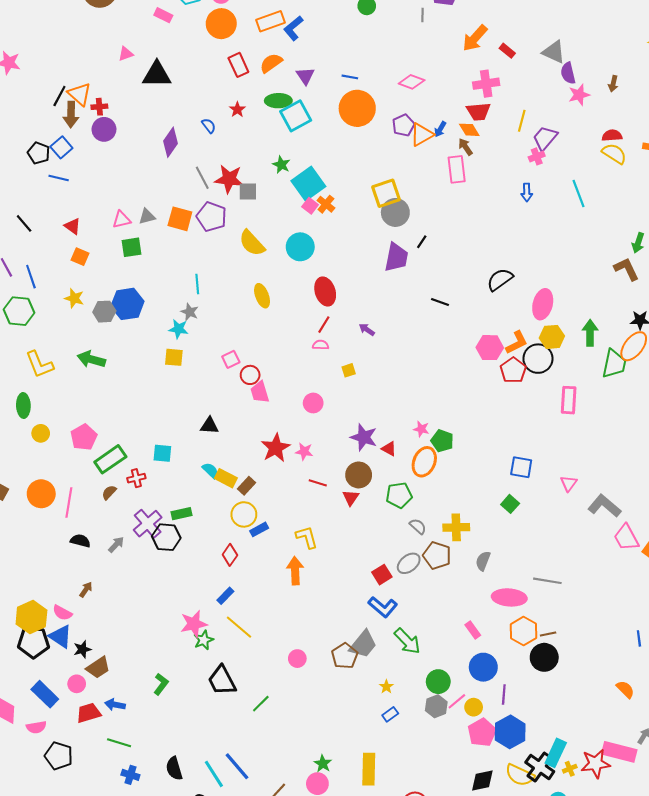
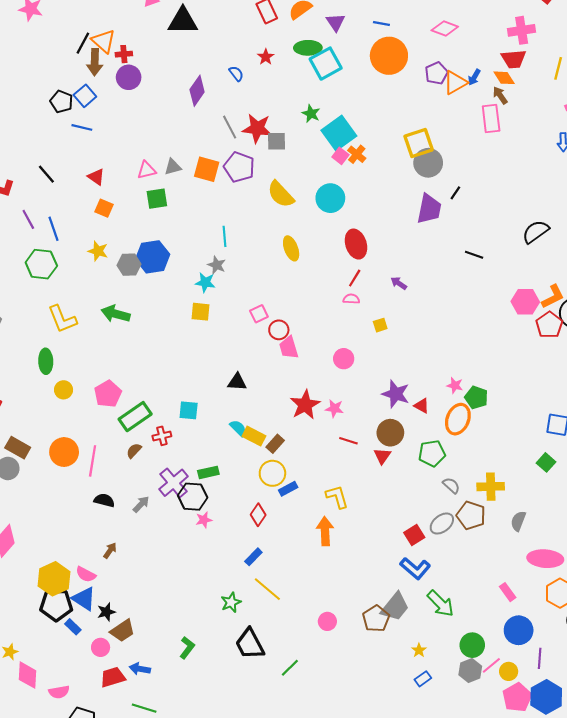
pink star: (194, 624) -> (204, 520), moved, size x0.6
blue rectangle: (45, 694) -> (73, 627), moved, size x0.6

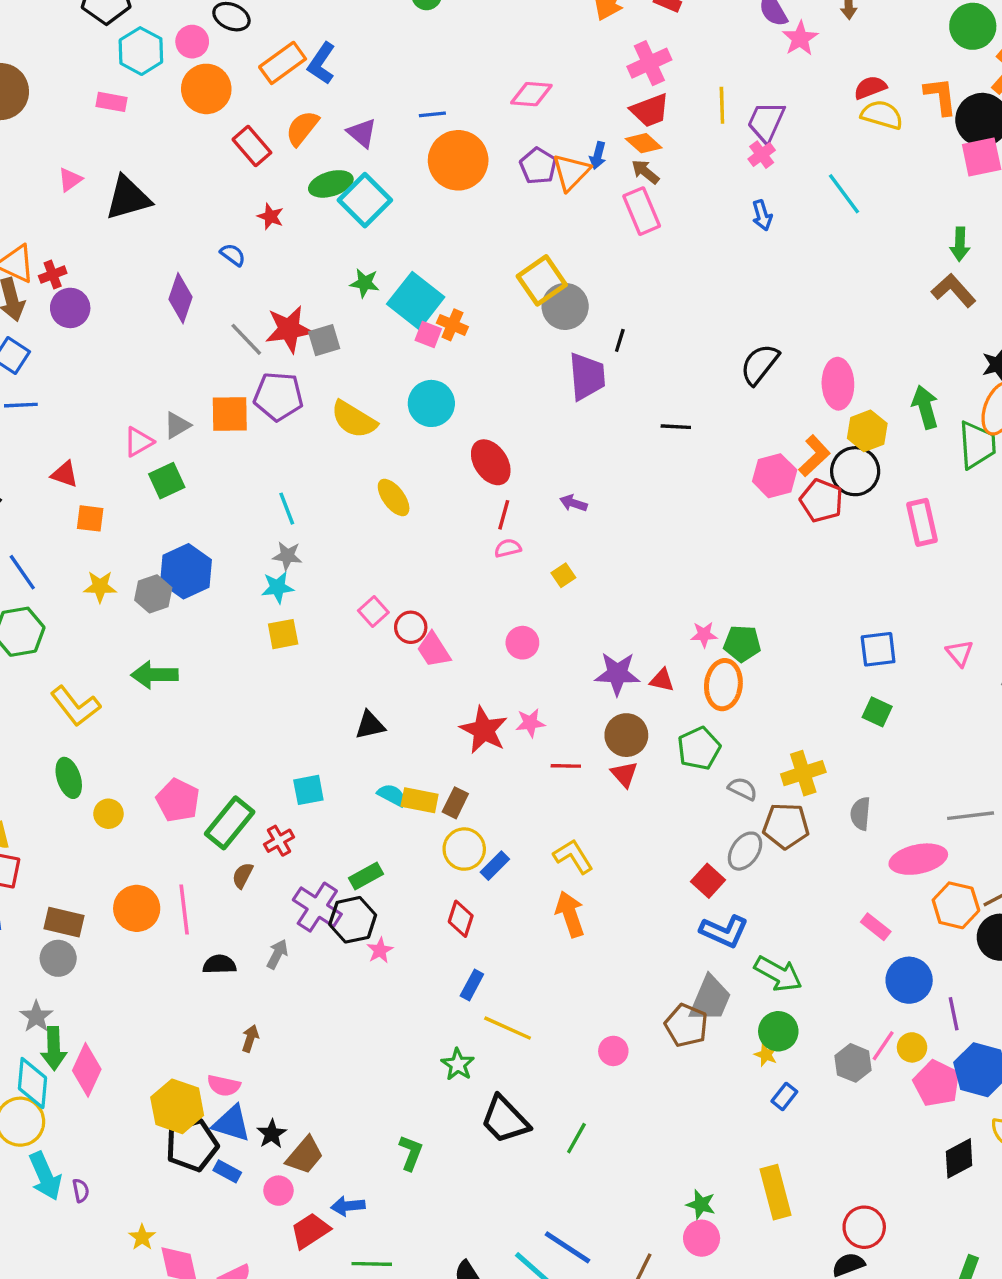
green circle: (472, 645) -> (778, 1031), moved

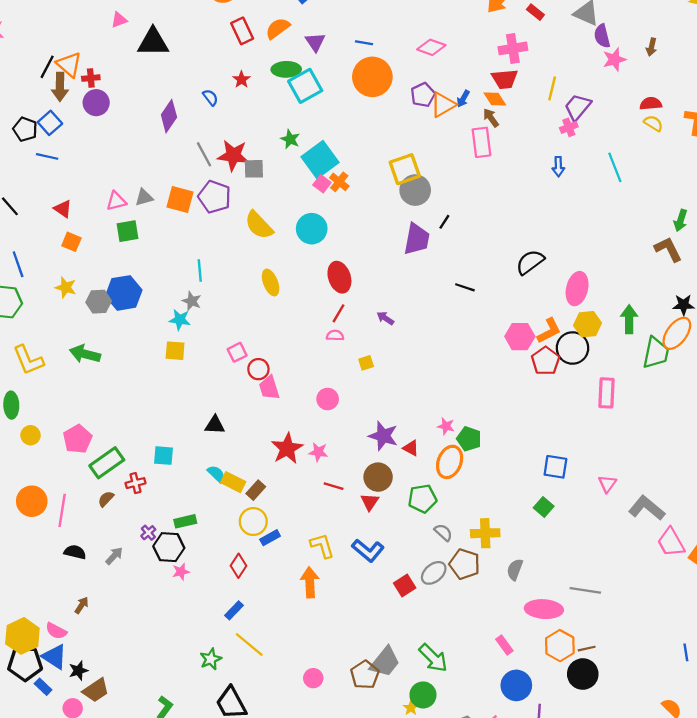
yellow semicircle: (882, 115) -> (653, 123), size x0.7
purple cross: (317, 907) -> (148, 533), size x0.5
blue L-shape: (724, 931) -> (368, 550), moved

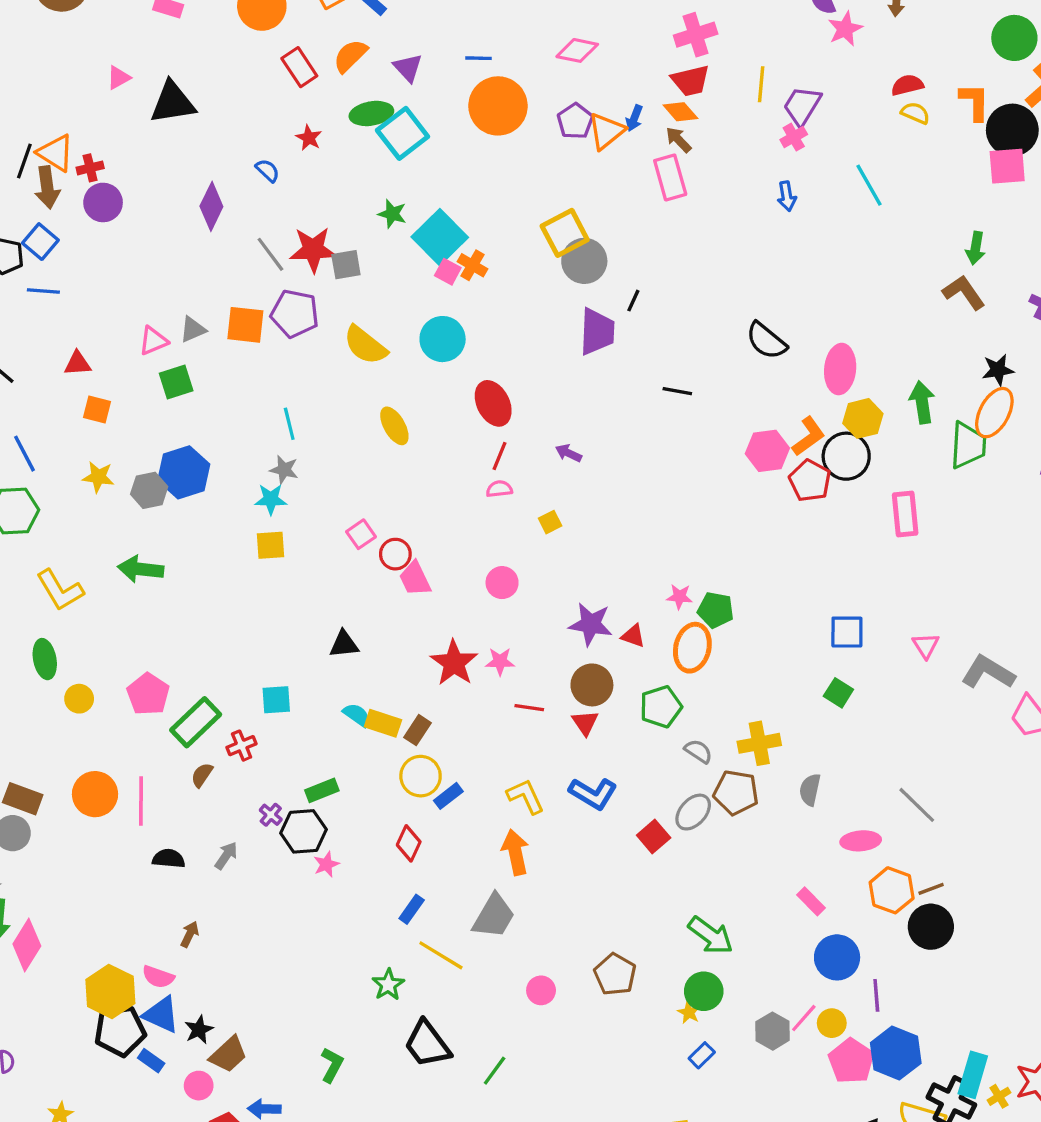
red triangle: (63, 209) -> (78, 363), turned -30
black semicircle: (530, 262) -> (766, 341), turned -96
gray line: (585, 590) -> (917, 805), turned 44
pink ellipse: (544, 609) -> (861, 841), size x0.7
gray trapezoid: (385, 662) -> (494, 916), moved

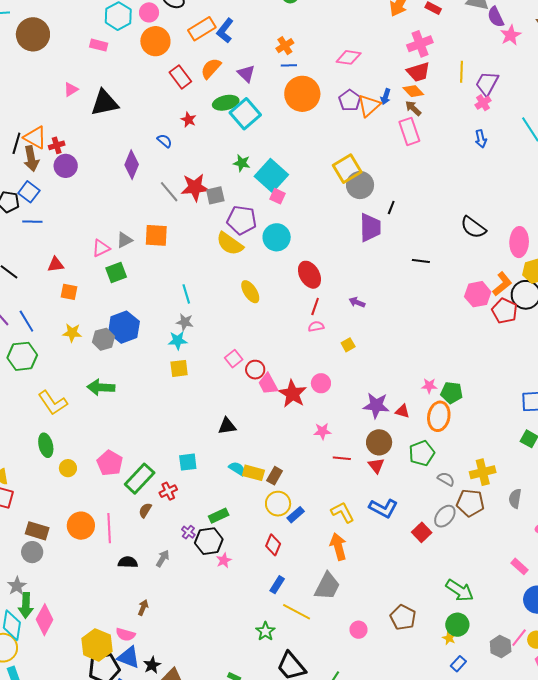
orange cross: (472, 265) -> (285, 46), moved, turned 30
purple pentagon: (295, 314) -> (242, 220), moved
red star: (454, 663) -> (292, 394), moved

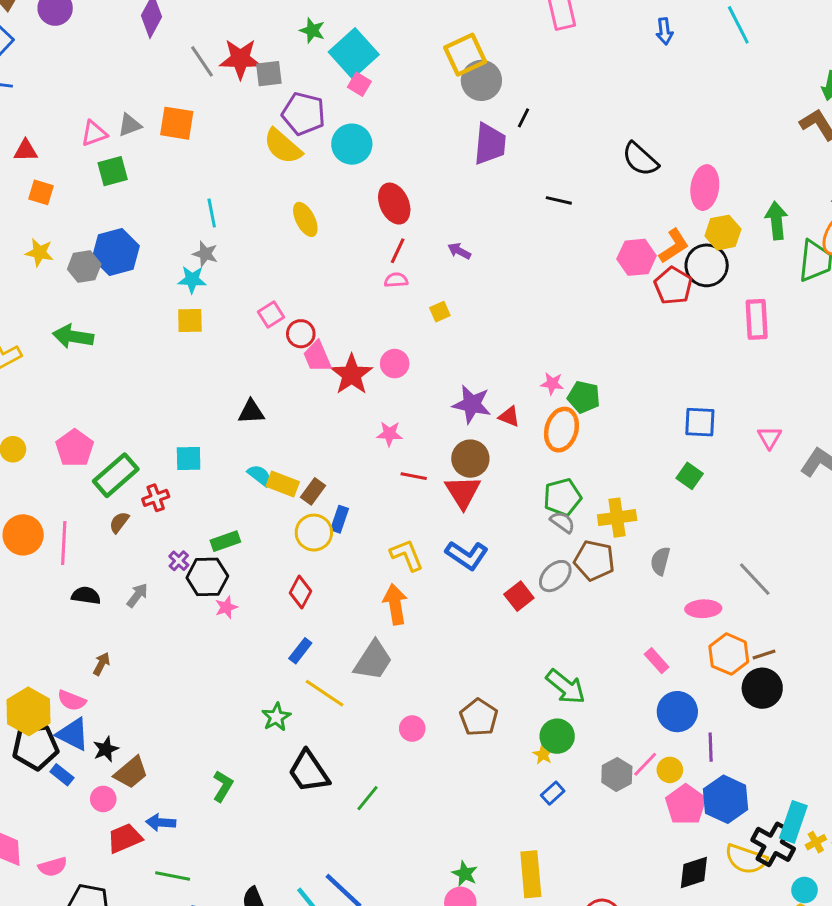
green pentagon: (422, 453) -> (562, 497), moved
red triangle: (376, 466) -> (463, 492), size x1.5
blue rectangle: (296, 515) -> (340, 519), moved, turned -36

